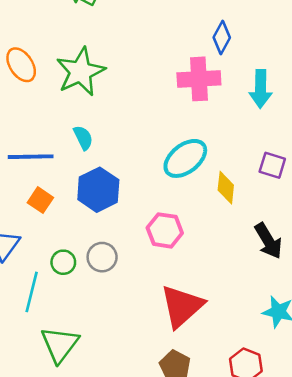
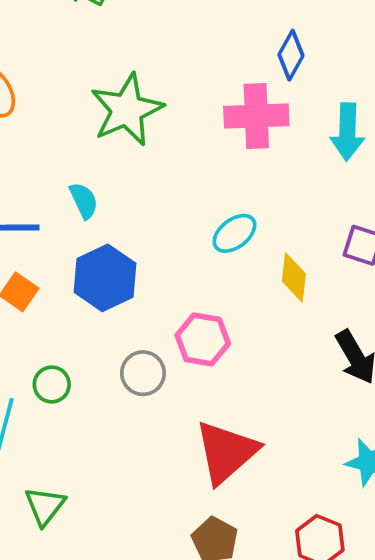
green star: (81, 72) -> (127, 110), moved
cyan ellipse: (185, 158) -> (234, 233), size x0.7
gray circle: (102, 257) -> (143, 373), moved
green triangle: (60, 344) -> (45, 506), size x0.7

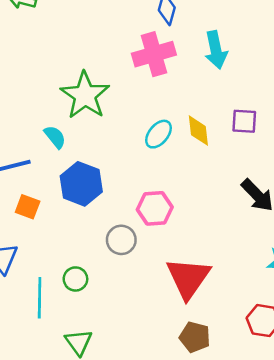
green star: (127, 110) -> (85, 95), moved
yellow diamond: (294, 277) -> (198, 131), moved
green circle: (52, 384) -> (75, 279), moved

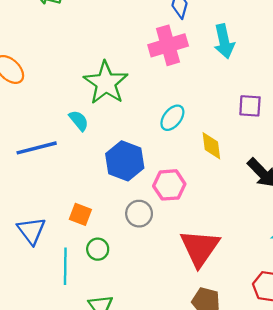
yellow diamond: (198, 131) -> (211, 146), moved
blue hexagon: (81, 184) -> (125, 161), moved
orange square: (28, 207) -> (80, 214), moved

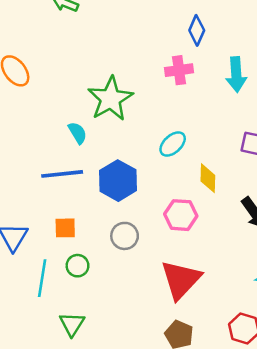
pink cross: (168, 45) -> (179, 70), size x0.7
blue line: (37, 148) -> (62, 174), moved
pink hexagon: (169, 185) -> (181, 215), moved
orange square: (80, 214) -> (65, 228), turned -30

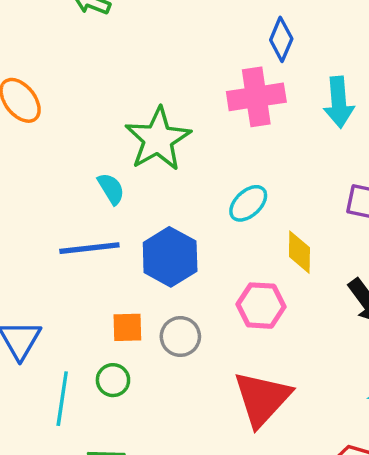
pink cross: (179, 70) -> (256, 97), size x1.4
orange square: (65, 228) -> (127, 327), moved

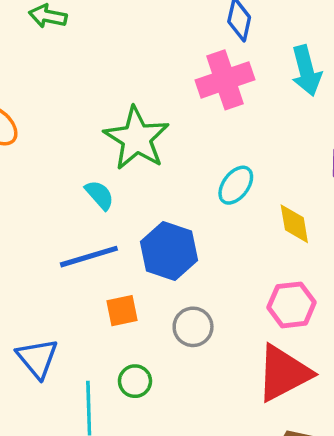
pink hexagon: (261, 306) -> (292, 305), moved
orange square: (127, 327) -> (122, 311), moved
red triangle: (262, 399) -> (284, 373), turned 30

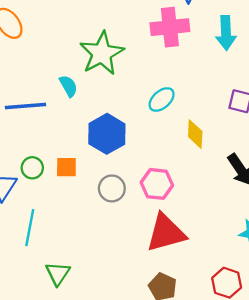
blue line: (89, 257) -> (26, 106), moved
pink hexagon: (292, 305) -> (157, 184), moved
green circle: (135, 381) -> (32, 168), moved

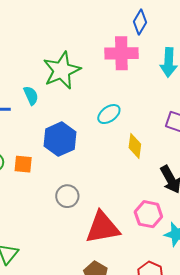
pink hexagon: (157, 184) -> (148, 214), moved
gray circle: (112, 188) -> (67, 196), moved

